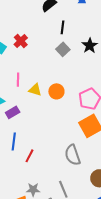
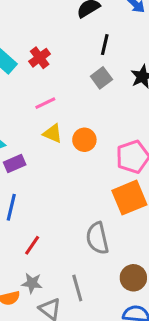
pink line: (18, 80) -> (45, 103), moved, turned 56
red line: (29, 156) -> (32, 245), moved

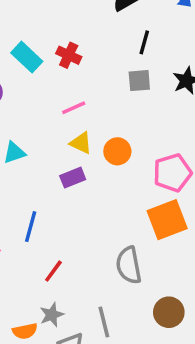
red cross: (40, 58) -> (69, 55), turned -30
gray square: (101, 78) -> (139, 81), turned 30
purple rectangle: (15, 163) -> (73, 178), moved
gray star: (32, 283) -> (52, 315), turned -30

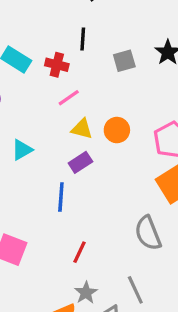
black line: (144, 42) -> (83, 39), moved
red cross: (69, 55) -> (57, 65), moved
blue line: (31, 227) -> (61, 197), moved

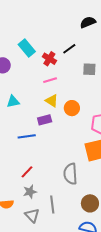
black line: (83, 39) -> (69, 49), turned 32
blue line: (61, 197) -> (27, 136), turned 60
gray star: (86, 293) -> (30, 192), moved

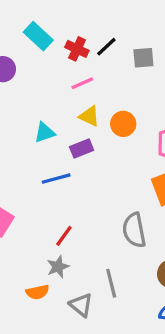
black line: (69, 49) -> (106, 47), moved
cyan triangle: (13, 102) -> (45, 133), moved
gray star: (30, 192) -> (58, 267), moved

